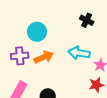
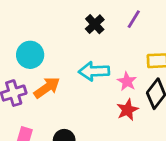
black cross: (87, 20) -> (95, 24), turned 32

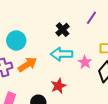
black cross: (95, 24) -> (63, 30), moved
red star: (127, 110) -> (58, 86), moved

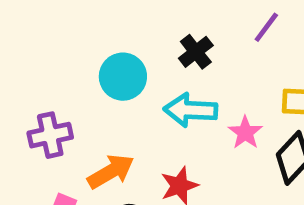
cyan circle: (16, 41) -> (123, 77), moved
orange arrow: (27, 64) -> (111, 172), moved

